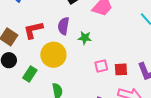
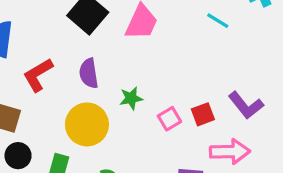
red L-shape: (33, 30) -> (38, 75), moved
green star: (85, 38) -> (131, 98), moved

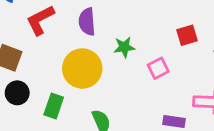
red square: (203, 114) -> (187, 35), moved

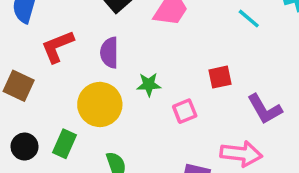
black circle: (17, 93) -> (25, 147), moved

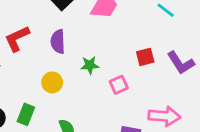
yellow circle: (100, 104) -> (52, 82), size x0.6
purple L-shape: (265, 109) -> (181, 63), moved

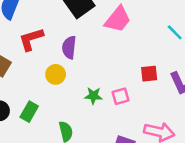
green star: (90, 65) -> (93, 96), moved
yellow circle: (52, 82) -> (56, 74), moved

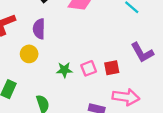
red square: (149, 74) -> (112, 68), moved

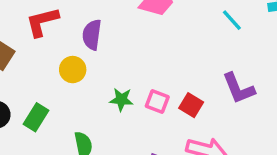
pink square: (89, 68) -> (157, 102), turned 35
red square: (112, 68) -> (191, 105), turned 35

